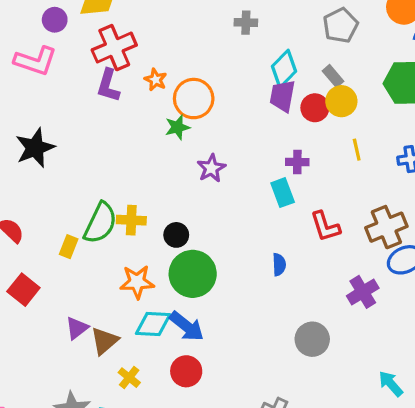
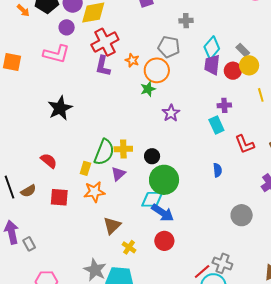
gray pentagon: (340, 25) -> (169, 47), moved, turned -30
orange star: (137, 282) -> (94, 192), moved
red square: (23, 290) -> (59, 197), turned -30
cyan diamond: (153, 324) -> (152, 199), moved
purple triangle: (77, 328) -> (118, 174), moved

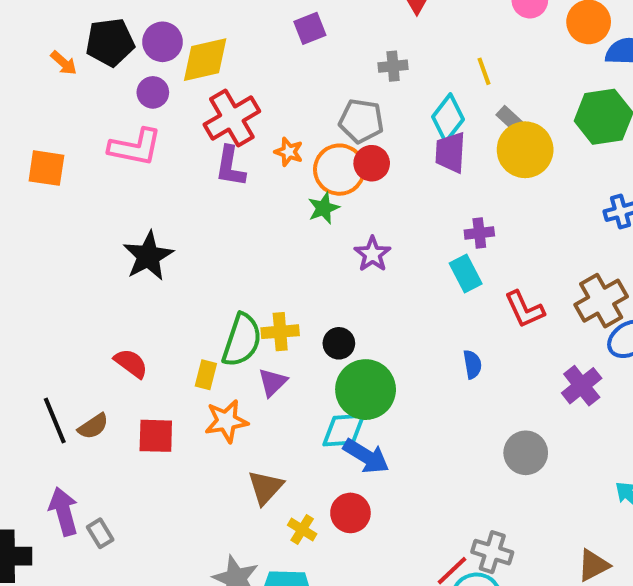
yellow circle: (249, 65) -> (525, 150), size x1.4
red circle: (233, 71) -> (372, 163), moved
yellow line: (261, 95) -> (484, 71), moved
red circle: (164, 241) -> (350, 513), moved

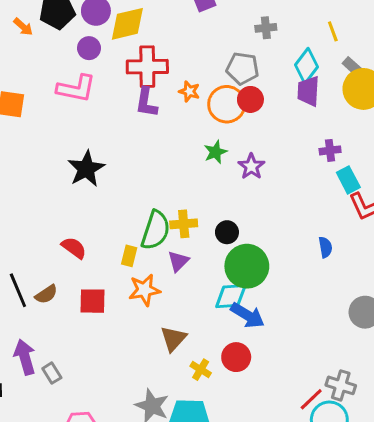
red cross: (232, 118) -> (147, 67), turned 30
green star: (324, 208) -> (215, 152), moved
cyan rectangle: (466, 274) -> (348, 180), moved

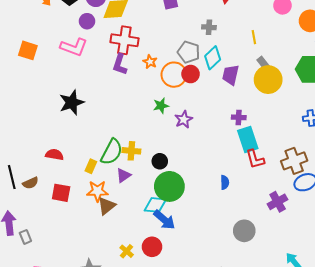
cyan diamond: (307, 66) -> (213, 58), moved
cyan rectangle: (348, 180) -> (248, 139), size x1.4
red semicircle: (74, 248) -> (54, 155), turned -36
brown triangle: (173, 339) -> (107, 206), moved

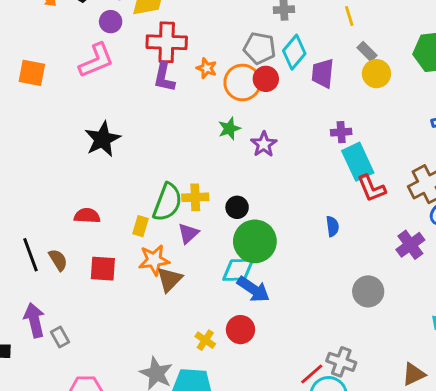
pink L-shape: (74, 47) -> (96, 60), turned -36
yellow circle: (268, 80) -> (376, 74), size x0.7
brown semicircle: (31, 183) -> (58, 260), turned -91

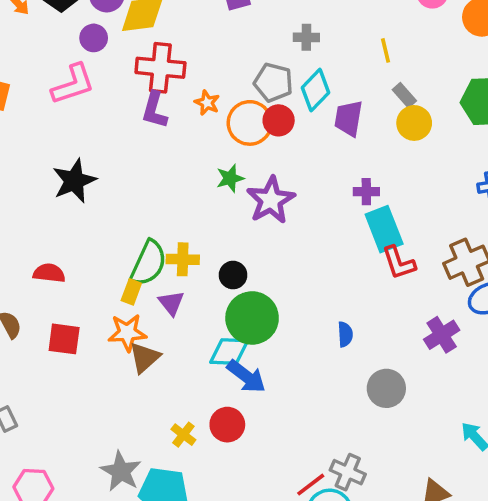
purple star: (264, 144) -> (271, 200), size x1.5
yellow rectangle: (141, 226) -> (131, 292), moved
blue semicircle: (332, 226) -> (345, 334), moved
purple triangle: (188, 233) -> (171, 303), turned -30

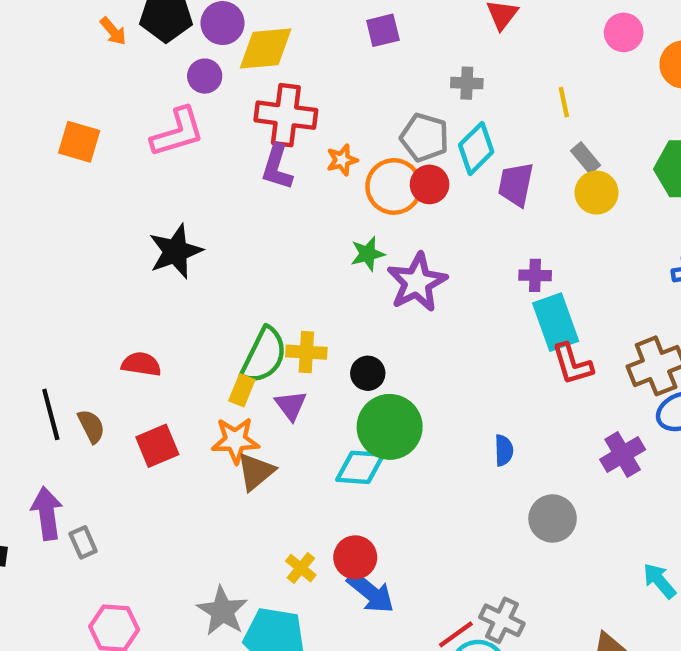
orange star: (207, 103) -> (342, 160), turned 30
red square: (64, 339) -> (157, 446), turned -32
blue arrow: (246, 376) -> (371, 592), moved

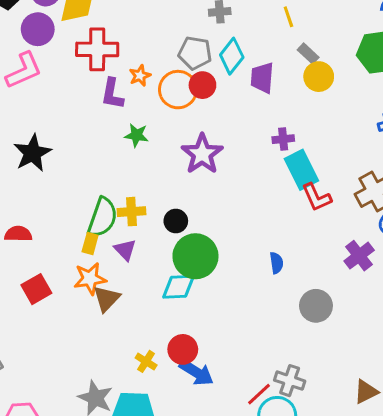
purple circle: (205, 76) -> (38, 29), size x1.4
purple L-shape: (277, 167) -> (112, 94), moved
green star: (368, 254) -> (137, 135), moved, turned 30

